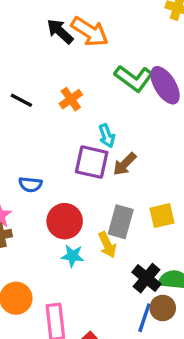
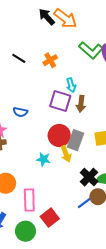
brown arrow: (125, 164) -> (81, 104), turned -42
red circle: (65, 221) -> (59, 136), moved
blue line: (144, 318) -> (86, 202), turned 30

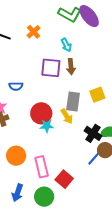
cyan arrow: (71, 85) -> (66, 45), moved
red circle: (59, 136) -> (41, 113), moved

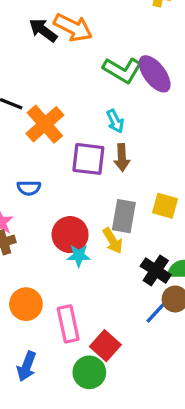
orange cross: (34, 32) -> (45, 124), moved, size x1.6
yellow square: (97, 95) -> (165, 206), turned 35
green circle: (44, 197) -> (89, 372), moved

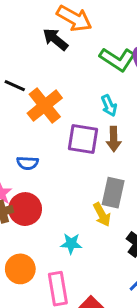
black arrow: (43, 30) -> (55, 39), moved
red circle: (70, 235) -> (25, 209), moved
cyan star: (79, 256) -> (71, 244), moved

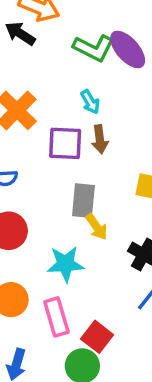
gray rectangle: (113, 193) -> (83, 201), moved
cyan star: (71, 244) -> (65, 264), size x1.5

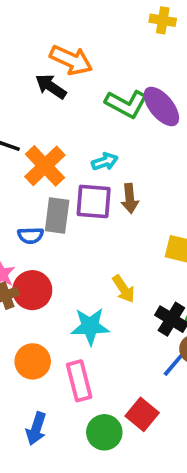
cyan arrow: (90, 102) -> (105, 162), moved, turned -80
gray rectangle: (83, 201) -> (57, 216), moved
red square: (97, 337) -> (142, 414), moved

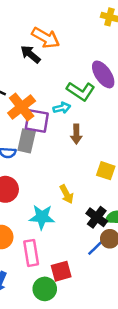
green L-shape: (126, 104) -> (81, 91), moved
purple square: (94, 201) -> (37, 121), moved
red square: (142, 414) -> (61, 271), moved, turned 30

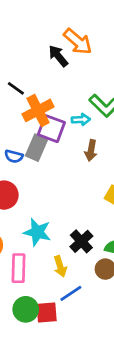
yellow arrow: (67, 194) -> (60, 266), moved
black cross: (97, 217) -> (81, 241), moved
blue line: (97, 247) -> (71, 293), moved
red square: (61, 271) -> (47, 312), moved

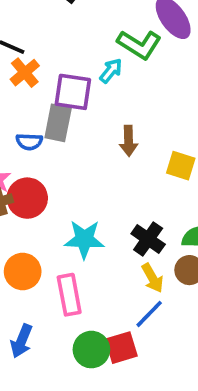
orange cross: (38, 110) -> (25, 73), moved, size x0.7
cyan arrow: (81, 120) -> (111, 71), turned -36
brown arrow: (91, 150) -> (129, 141), moved
yellow arrow: (60, 266) -> (152, 278), moved

